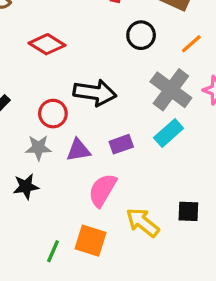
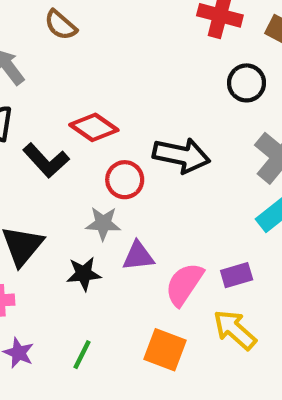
red diamond: (47, 44) -> (94, 127), moved
purple rectangle: (121, 144) -> (237, 275), moved
purple triangle: (78, 150) -> (138, 256), moved
green line: (53, 251) -> (82, 355), moved

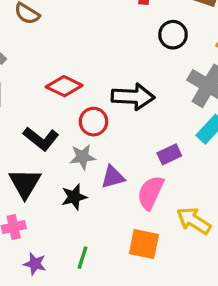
black L-shape: (46, 160) -> (41, 139), moved
purple rectangle: (237, 275) -> (169, 154), moved

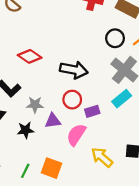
black circle: (173, 35) -> (115, 38), moved
red circle: (94, 122) -> (72, 100), moved
orange square: (144, 244) -> (52, 168), moved

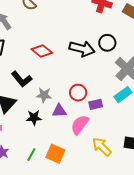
black circle: (115, 38) -> (107, 43), moved
black arrow: (74, 70) -> (82, 49), moved

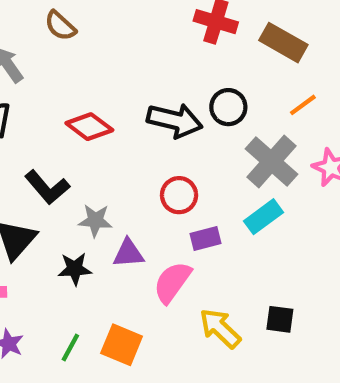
red circle: (78, 93) -> (179, 195), moved

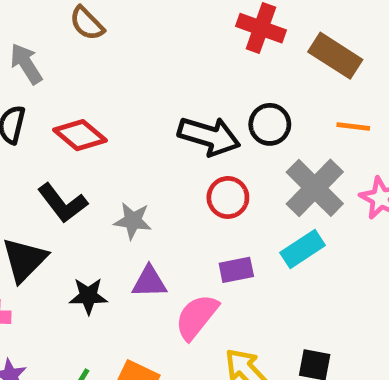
orange line: (303, 105) -> (353, 127), turned 40
red diamond: (89, 127) -> (80, 135), moved
red circle: (179, 195) -> (228, 197), moved
gray star: (95, 220) -> (133, 221), moved

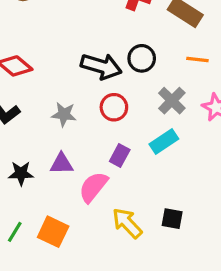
gray cross: (315, 188) -> (172, 101), size x0.7
gray star: (133, 221) -> (64, 114), moved
purple rectangle: (236, 270) -> (120, 156), turned -50

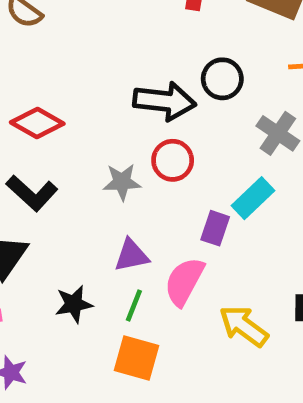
red circle: (114, 107) -> (173, 160), moved
cyan rectangle: (164, 141) -> (253, 198), moved
black star: (21, 173) -> (74, 304), moved
green line: (15, 232) -> (134, 305), moved

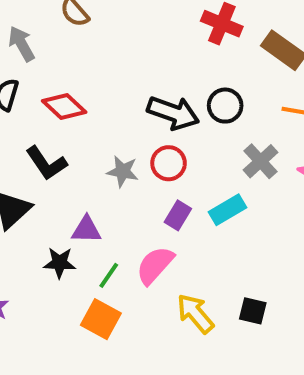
purple rectangle: (215, 228) -> (178, 215), moved
purple triangle: (131, 255) -> (86, 230), moved

